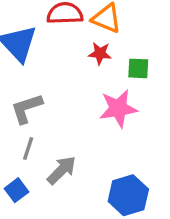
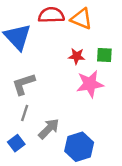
red star: (100, 53) -> (77, 56), moved
blue hexagon: (128, 195) -> (79, 147), moved

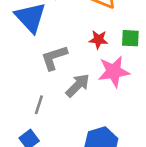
gray L-shape: (23, 84) -> (54, 58), moved
gray arrow: (49, 129) -> (78, 85), moved

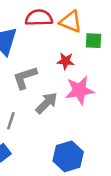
green square: (130, 38) -> (94, 41), moved

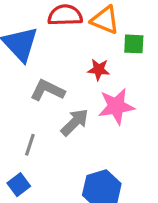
gray L-shape: (25, 78) -> (47, 90), turned 44

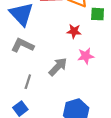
gray L-shape: (47, 90) -> (22, 45), moved
pink star: (116, 106) -> (86, 56), size x0.7

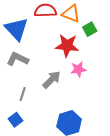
green square: (98, 14) -> (90, 29), turned -32
red star: (74, 31) -> (67, 46), size x1.6

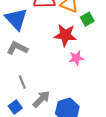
gray arrow: (52, 80) -> (41, 99), moved
gray line: (23, 94) -> (22, 82), turned -40

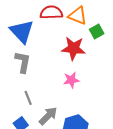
gray L-shape: (17, 48) -> (23, 62), turned 75
pink star: (76, 58) -> (71, 80), moved

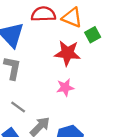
gray line: (28, 98) -> (18, 107), turned -32

